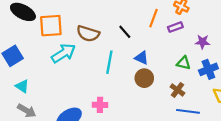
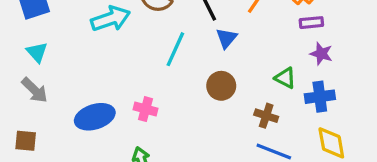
purple rectangle: (175, 27) -> (311, 23), moved
blue triangle: (141, 58) -> (226, 38), moved, turned 32
brown cross: (177, 90) -> (266, 116), turned -32

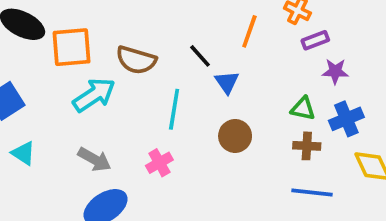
gray arrow: (35, 90) -> (94, 159), moved
pink cross: (145, 109) -> (159, 163), moved, turned -30
brown cross: (266, 116) -> (307, 146), moved

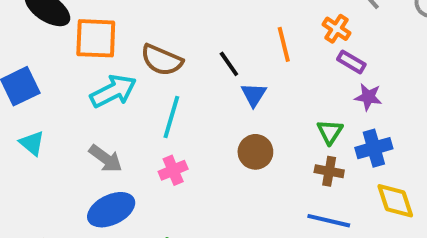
orange line: (249, 31) -> (284, 44), turned -40
purple rectangle: (315, 40) -> (351, 62), turned 44
cyan line: (174, 109) -> (171, 117), moved
green triangle: (303, 109) -> (330, 132), turned 44

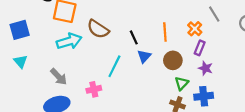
purple rectangle: (351, 62) -> (200, 48), turned 72
cyan line: (171, 117) -> (114, 66), moved
brown circle: (255, 152) -> (173, 60), moved

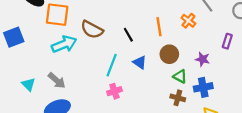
purple rectangle: (200, 48) -> (227, 41), moved
blue triangle: (144, 56) -> (140, 62), moved, turned -32
cyan triangle: (21, 62) -> (28, 84), moved
green triangle: (182, 83) -> (180, 76), turned -40
pink cross: (94, 89) -> (114, 91), moved

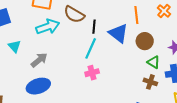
black line: (128, 35) -> (94, 27), moved, turned 32
blue triangle: (140, 62) -> (118, 33), moved, size x1.5
gray arrow: (57, 81) -> (39, 60), turned -84
cyan triangle: (28, 84) -> (14, 46), moved

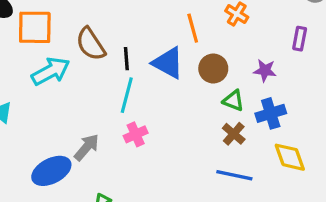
brown semicircle: (74, 14) -> (91, 44), turned 35
gray arrow: (39, 60) -> (87, 147), moved
brown cross: (150, 82) -> (234, 134), turned 32

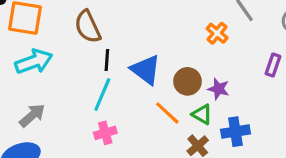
orange line: (193, 28) -> (167, 113), moved, turned -40
brown semicircle: (91, 44) -> (88, 27), moved
purple star: (265, 71) -> (219, 89), moved
gray arrow: (87, 147) -> (32, 115), moved

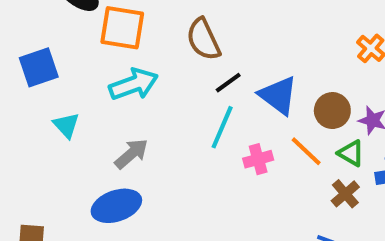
black line: (107, 60) -> (228, 83), turned 50
pink cross: (105, 133) -> (258, 159), moved

